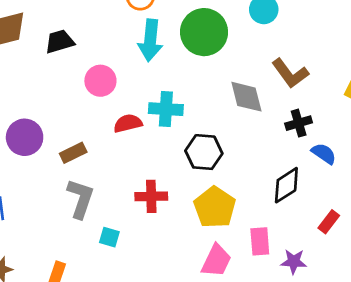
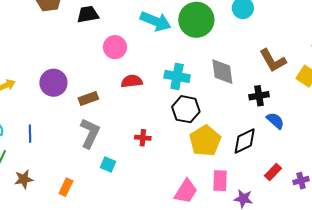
cyan arrow: (150, 40) -> (156, 21), turned -80
brown L-shape: (290, 73) -> (273, 61), moved
cyan cross: (166, 109) -> (177, 76), moved
red cross: (151, 196) -> (143, 138), size x0.7
yellow pentagon: (215, 207) -> (205, 141), moved

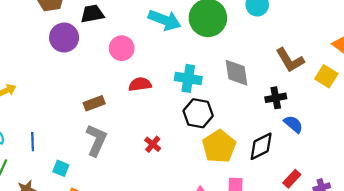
purple circle: (53, 83) -> (64, 38), moved
red cross: (143, 138) -> (153, 144), turned 35
cyan square: (108, 165) -> (61, 168), moved

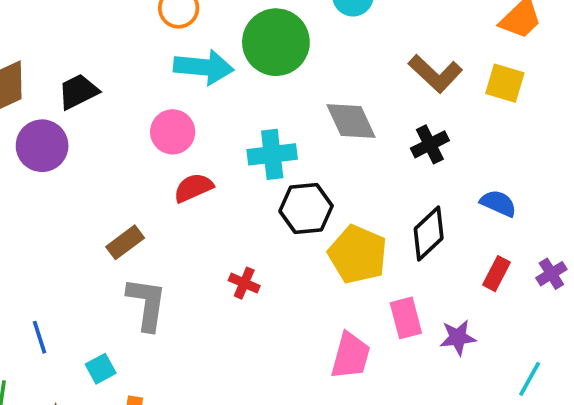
pink circle: (122, 48) -> (173, 132), moved
blue semicircle: (293, 124) -> (498, 203), moved
cyan square: (61, 168) -> (101, 369), turned -35

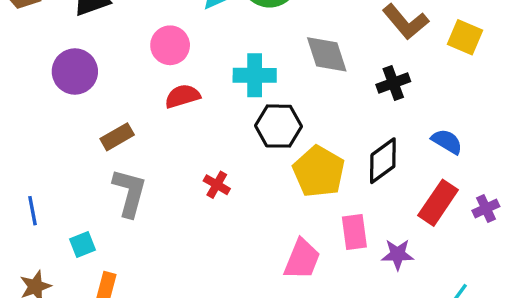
purple circle: (42, 146) -> (75, 72), moved
red rectangle: (496, 274) -> (438, 203), size x1.5

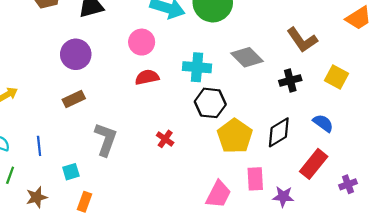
yellow square: (465, 37) -> (336, 77), moved
gray diamond: (327, 54) -> (247, 57), turned -32
brown rectangle: (117, 137) -> (74, 99), moved
purple cross: (486, 208) -> (348, 184), moved

